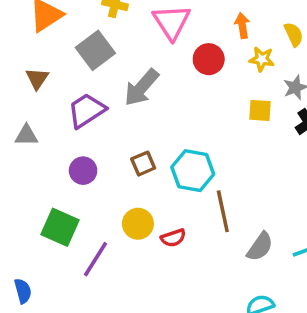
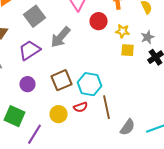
yellow star: (262, 59) -> (123, 31), moved
brown square: (143, 164) -> (62, 80), size x1.5
red semicircle: (173, 238) -> (81, 107), moved

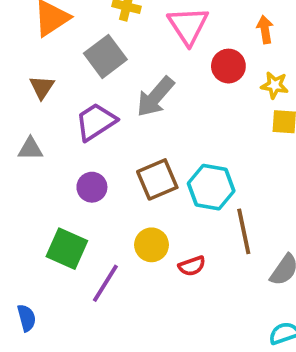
red semicircle: (81, 107) -> (192, 266), moved

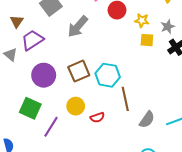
purple trapezoid: (96, 122) -> (32, 40), moved
gray triangle: (30, 149) -> (11, 54), turned 40
purple circle: (92, 187) -> (44, 75), size x1.5

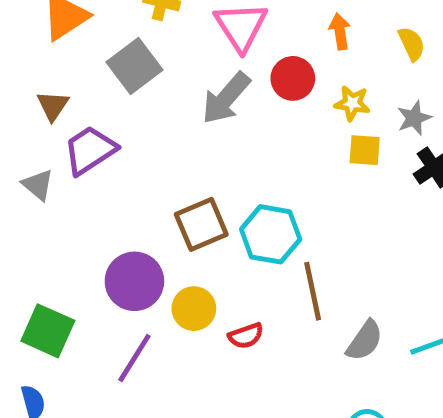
gray arrow: (78, 27) -> (226, 98), moved
purple circle: (44, 75) -> (134, 281), moved
green square: (30, 108) -> (48, 331), moved

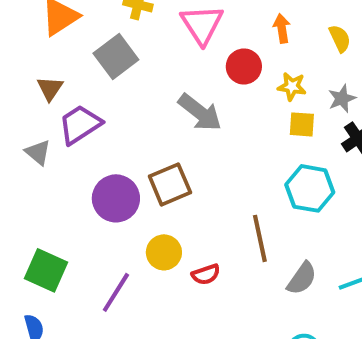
gray arrow: (226, 98) -> (200, 112), moved, turned -93
cyan hexagon: (271, 234) -> (310, 188), moved
purple circle: (134, 281) -> (116, 198), moved

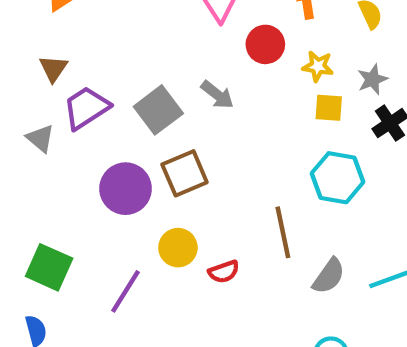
gray square: (116, 57) -> (158, 110), moved
gray arrow: (200, 112) -> (217, 95), size x0.7

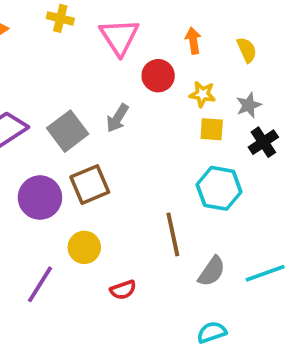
gray arrow: (217, 95) -> (118, 118), turned 84
red semicircle: (224, 272) -> (123, 290), moved

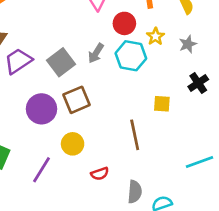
yellow star: (202, 94) -> (155, 36), turned 30
yellow square: (212, 129) -> (162, 104), moved
black cross: (263, 142) -> (198, 83), moved
cyan hexagon: (219, 188) -> (131, 56), moved
gray semicircle: (212, 271) -> (135, 192), moved, turned -30

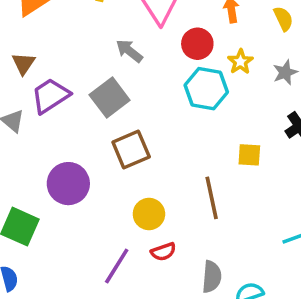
gray arrow: (96, 53) -> (129, 51), moved, turned 96
purple circle: (42, 109) -> (68, 184), moved
yellow circle: (73, 144) -> (149, 214), moved
purple line: (42, 170) -> (117, 266), moved

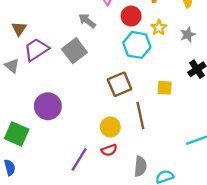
brown square: (131, 149) -> (120, 84), moved
yellow circle: (149, 214) -> (110, 127), moved

